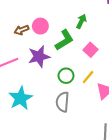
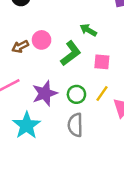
green arrow: (81, 21) -> (88, 30), turned -80
pink square: (90, 50) -> (102, 62), turned -32
purple star: (39, 56) -> (45, 93), moved

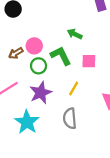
green L-shape: (71, 53) -> (61, 56), turned -75
green circle: (76, 94) -> (39, 66), moved
yellow line: (102, 94) -> (74, 88), moved

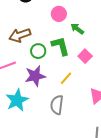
pink circle: (34, 46) -> (59, 14), moved
brown arrow: (16, 53) -> (20, 35), size x1.5
pink square: (89, 61) -> (85, 56), turned 32

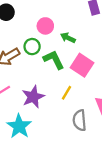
green circle: (38, 51) -> (32, 47), moved
pink square: (85, 56) -> (82, 65), size x1.5
gray semicircle: (57, 105) -> (79, 120), moved

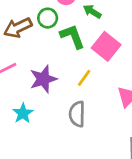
gray semicircle: (79, 120) -> (77, 114), moved
cyan star: (19, 126) -> (23, 113), size x0.7

